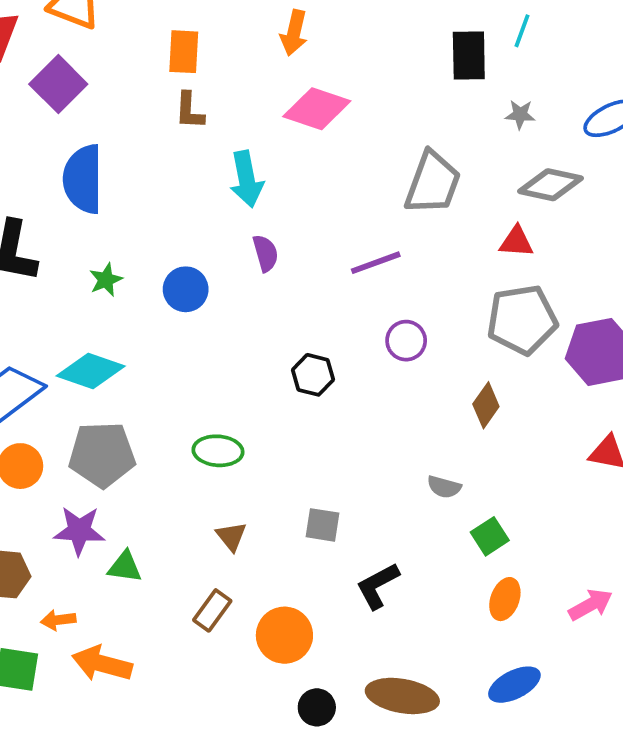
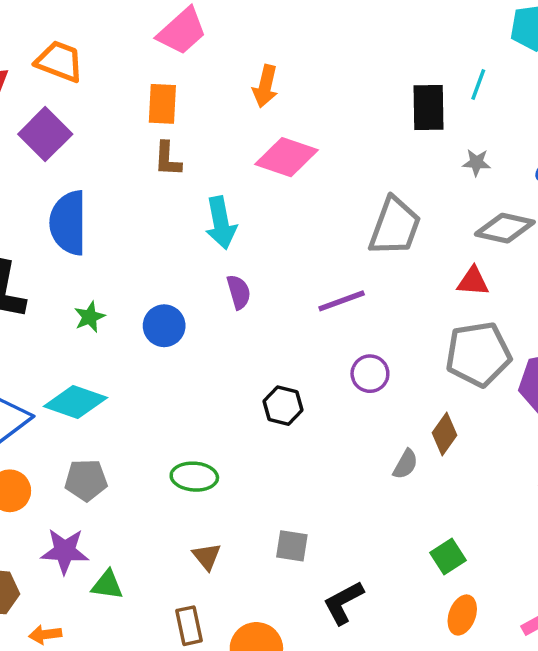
gray pentagon: (102, 455) -> (86, 480), size x0.7
gray semicircle: (444, 487) -> (405, 464), moved, turned -76
brown rectangle: (212, 610) -> (189, 626), turned -48

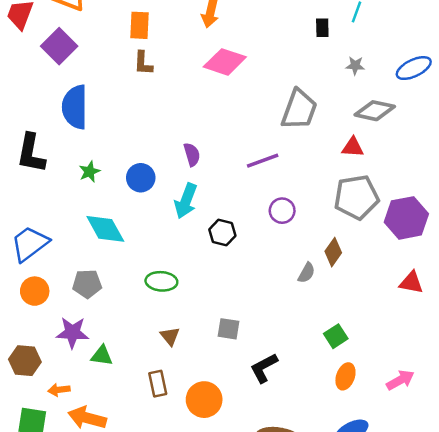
black rectangle: (429, 107) -> (322, 28), size x0.6
cyan arrow: (221, 223) -> (186, 201), moved, turned 32
cyan diamond: (75, 402) -> (105, 229), moved, turned 42

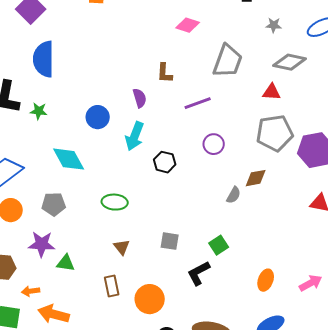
pink diamond: (225, 62) -> (188, 25), moved, size x0.7
brown L-shape: (143, 63) -> (165, 73), moved
green star: (90, 172) -> (39, 111), moved, turned 30
brown diamond: (333, 252) -> (256, 178), turned 45
green square: (336, 336) -> (219, 245), moved

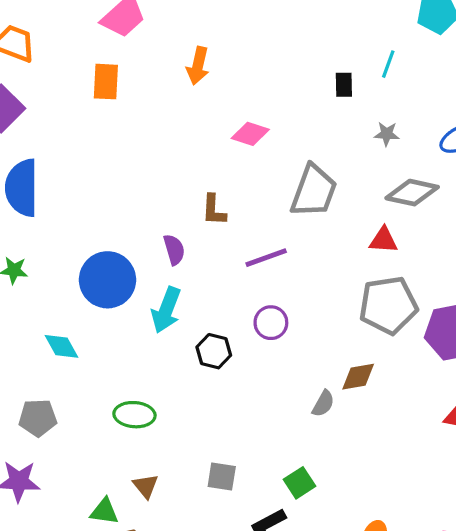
blue circle: (98, 117) -> (108, 280), size x1.5
purple circle: (214, 144) -> (271, 323), moved
cyan diamond: (69, 159) -> (62, 346), size x0.7
green triangle: (66, 263) -> (104, 511), moved

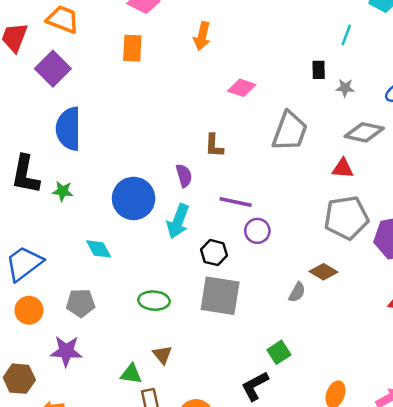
black rectangle: (344, 85) -> (319, 70), moved
purple line: (266, 258) -> (236, 202), moved, turned 32
brown diamond: (358, 377) -> (323, 272), turned 40
gray square: (222, 476) -> (220, 296), moved, size x1.8

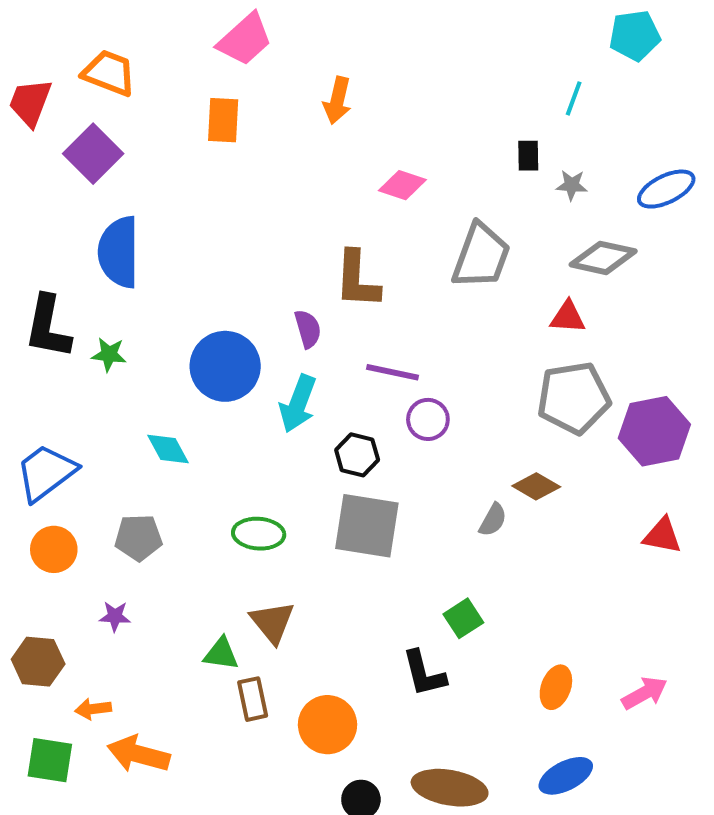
brown L-shape: (214, 146) -> (357, 280), size x1.5
purple star: (66, 351) -> (115, 616), size x0.6
brown triangle: (162, 355) -> (272, 622), size x1.4
black L-shape: (255, 386) -> (424, 673), turned -76

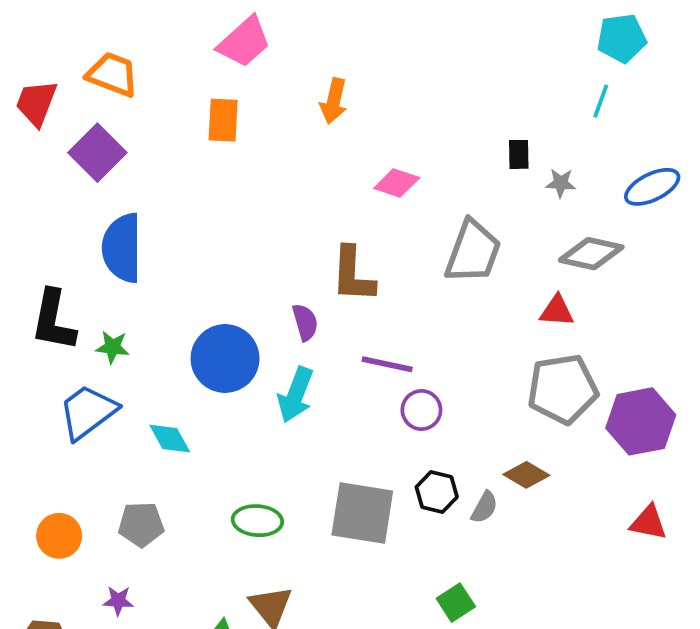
cyan line: (574, 98) -> (601, 101), moved
black hexagon: (357, 455) -> (437, 492), moved
blue trapezoid: (46, 473) -> (88, 412), moved

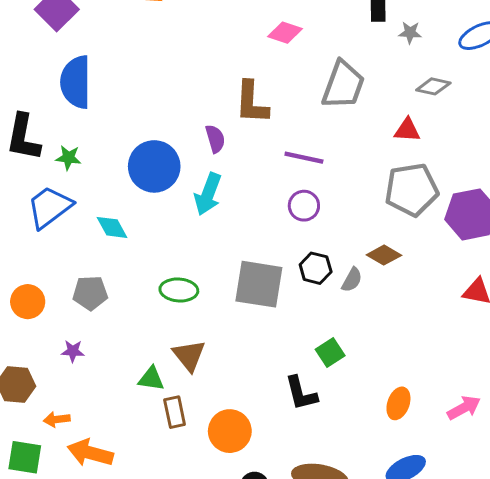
gray diamond: (591, 254) -> (433, 86), size x0.7
purple line: (387, 364) -> (304, 158), moved

